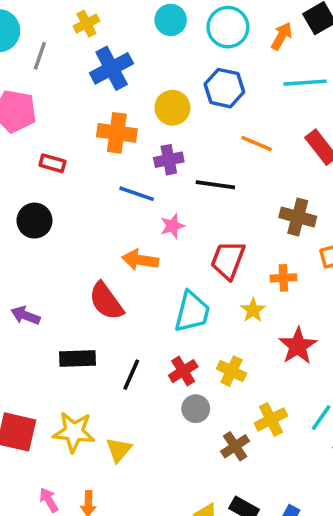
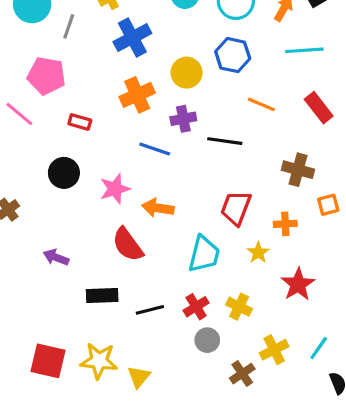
orange cross: (117, 133) -> (137, 95), turned -32
pink star: (172, 226) -> (115, 189), moved, size x1.4
black line: (131, 375) -> (150, 310), turned 52

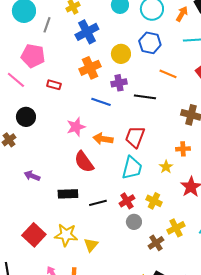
black circle: (64, 173) -> (26, 117), moved
red trapezoid: (236, 208) -> (135, 137), moved
purple arrow: (56, 257) -> (32, 176), moved
red square: (48, 361) -> (34, 235), turned 30

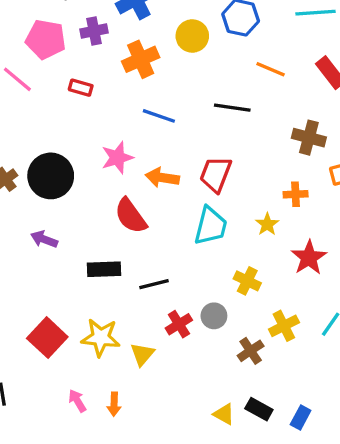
purple cross: (119, 83) -> (94, 31), moved
black circle: (26, 117) -> (51, 176), moved, size x1.4
red cross: (127, 201) -> (179, 324), moved

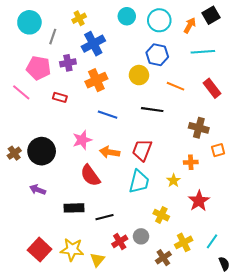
yellow circle: (192, 36) -> (139, 75), moved

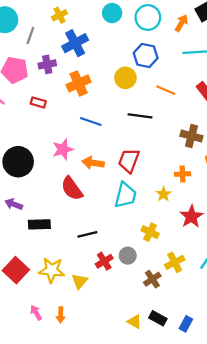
black rectangle: (74, 208) -> (39, 224), moved

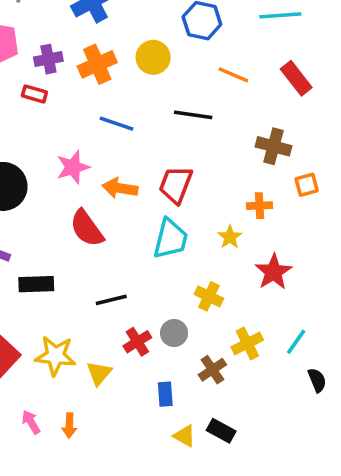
purple cross: (47, 64) -> (48, 59), moved
yellow circle: (125, 78) -> (153, 57), moved
blue rectangle: (186, 324) -> (165, 394), moved, turned -32

